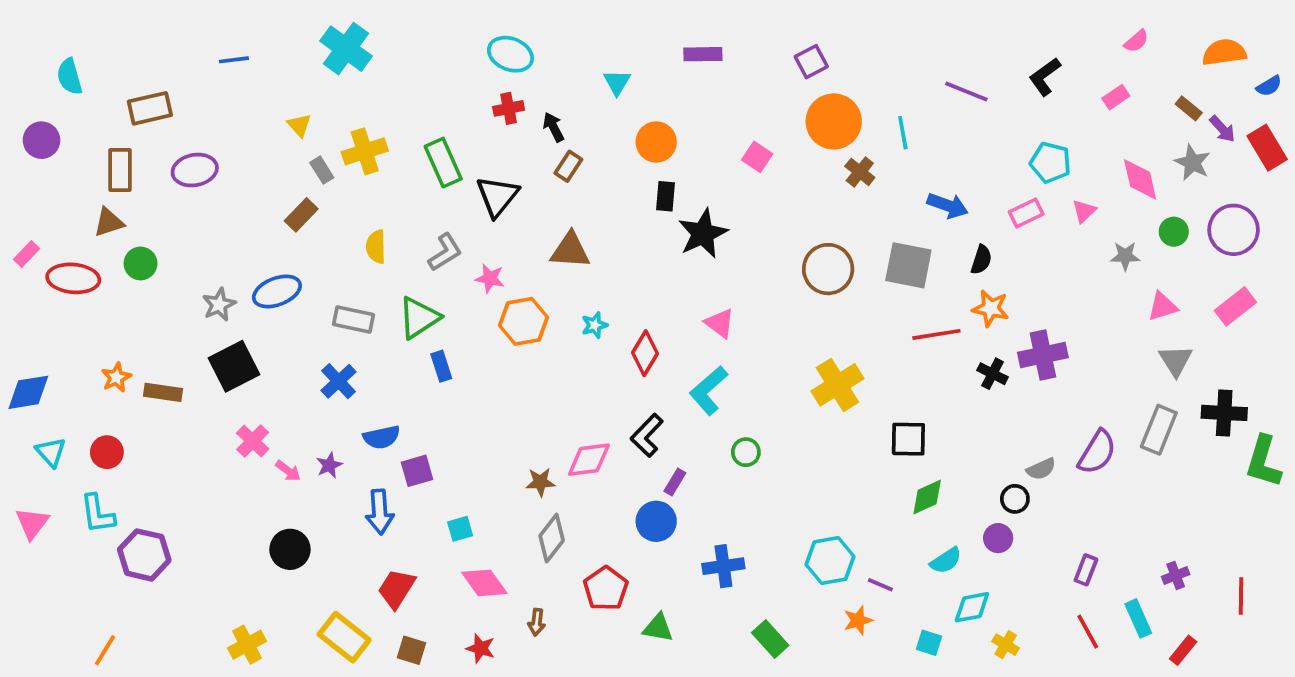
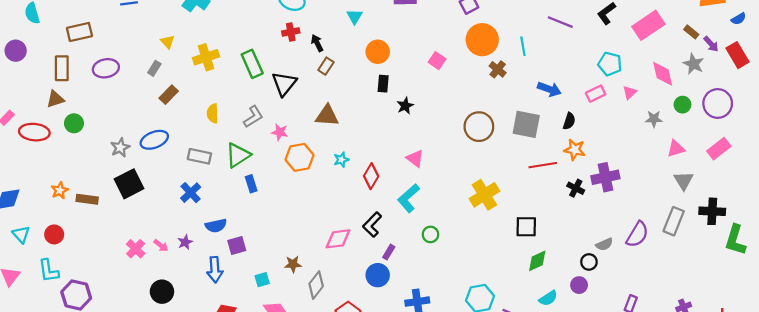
pink rectangle: (1116, 97) -> (648, 25), size x2.0
gray rectangle: (322, 170) -> (154, 68), moved, turned 64
black star: (703, 234) -> (405, 106), size x0.6
pink cross: (253, 441) -> (136, 249), moved
brown star: (540, 482) -> (293, 264), moved

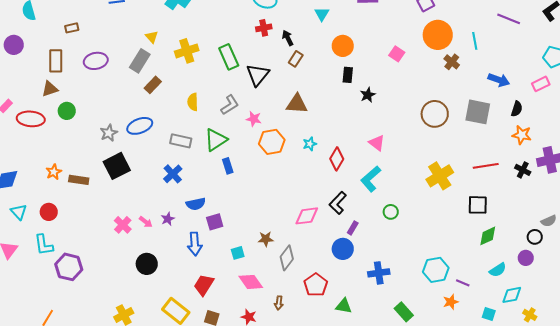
brown rectangle: (79, 32) -> (72, 28), size x0.6
gray rectangle: (154, 68) -> (140, 61), size x1.6
red line: (543, 165) -> (486, 166), moved

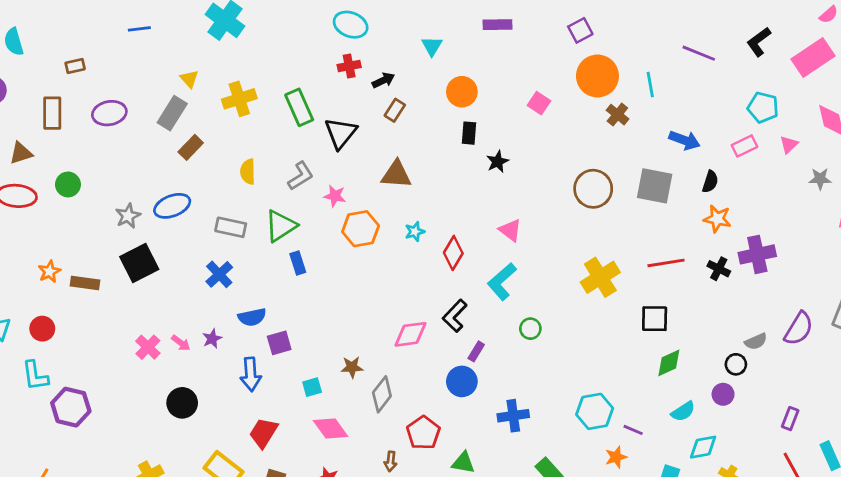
black arrow: (288, 38) -> (383, 80), turned 91
brown triangle: (50, 89) -> (21, 153), moved
brown arrow: (279, 303) -> (391, 461), moved

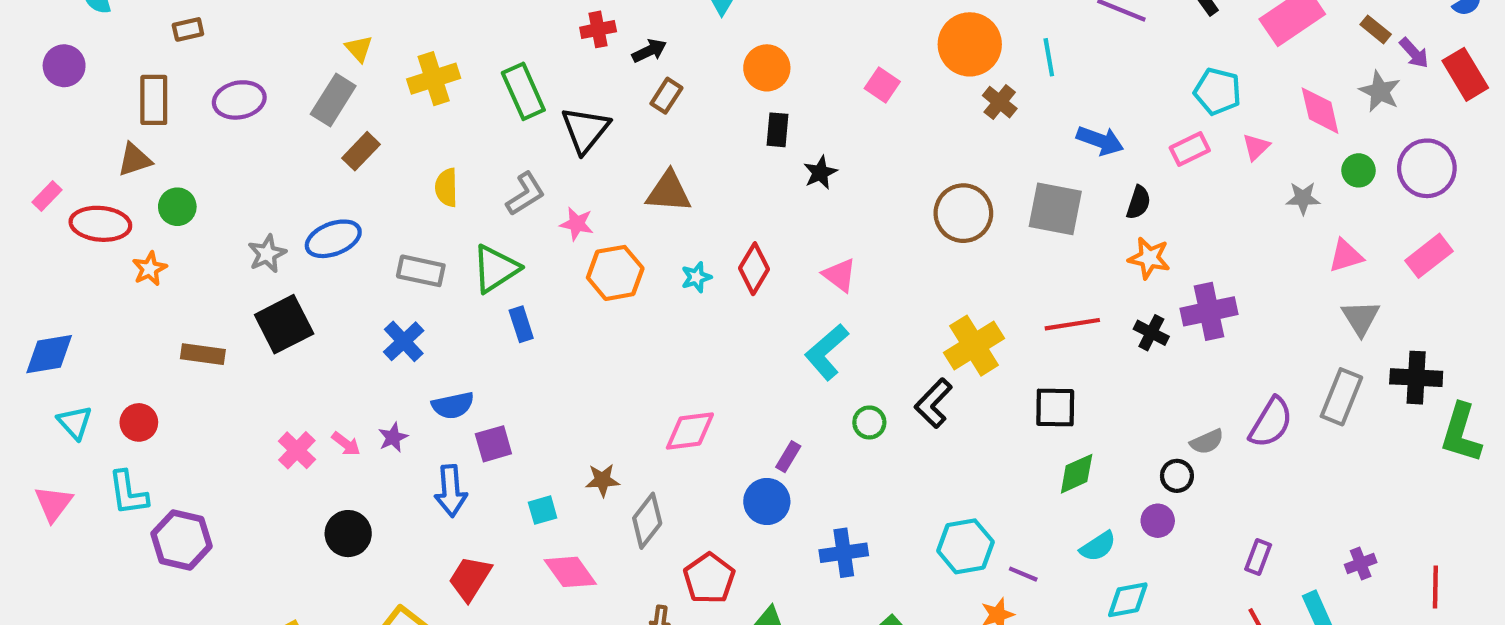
brown triangle: (21, 153) -> (135, 160), moved
red diamond: (453, 253) -> (754, 269), moved
orange star: (49, 272) -> (150, 269), moved
black L-shape: (455, 316) -> (933, 403), moved

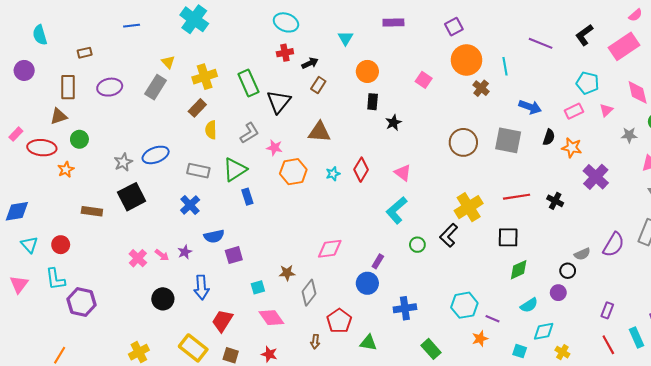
brown rectangle: (361, 151) -> (197, 108), moved
orange star: (1149, 258) -> (572, 148), moved
purple cross: (1209, 311) -> (596, 177), moved, turned -35
blue arrow: (451, 491) -> (201, 287), moved

